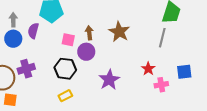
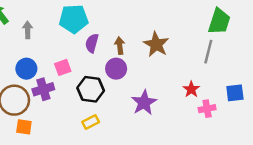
purple semicircle: (33, 31) -> (92, 43), moved
blue circle: (13, 39) -> (26, 69), moved
pink square: (68, 40) -> (63, 67), moved, turned -32

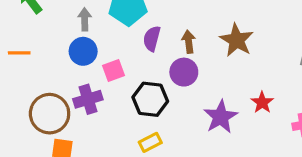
gray arrow: (28, 30) -> (85, 19), moved
blue circle: (26, 69) -> (83, 51), moved
red star: (191, 89) -> (262, 102), moved

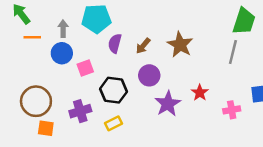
brown arrow: (189, 42) -> (143, 46), turned -133
orange line: (19, 53) -> (32, 37), moved
purple circle: (184, 72) -> (149, 75), moved
purple cross: (88, 99) -> (80, 111), moved

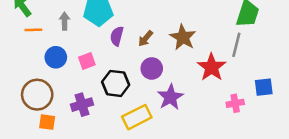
blue circle: (62, 53) -> (56, 57), moved
red star: (200, 93) -> (212, 67), moved, size x1.6
yellow rectangle: (114, 123) -> (137, 117), moved, size x1.6

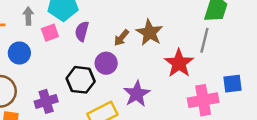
brown arrow: (145, 39) -> (121, 38), moved
pink square: (87, 61) -> (50, 33), moved
purple circle: (152, 68) -> (106, 63), moved
pink cross: (235, 103) -> (203, 100), size x1.6

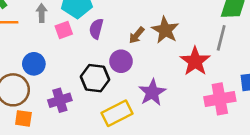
blue circle: (19, 53) -> (34, 64), moved

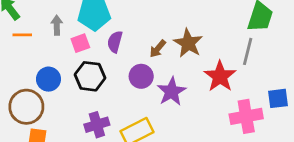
black hexagon: (95, 78) -> (90, 76), moved
purple star: (152, 92) -> (172, 92), moved
purple cross: (60, 100) -> (97, 125), moved

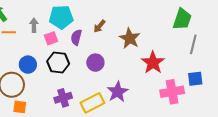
brown arrow: (158, 49) -> (99, 26), moved
gray line: (248, 51) -> (193, 44), moved
purple star: (172, 92) -> (118, 92), moved

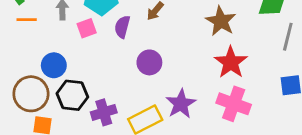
brown star: (130, 38) -> (221, 21), moved
black hexagon: (58, 63) -> (72, 95), moved
pink cross: (172, 92) -> (234, 104), moved, turned 30

